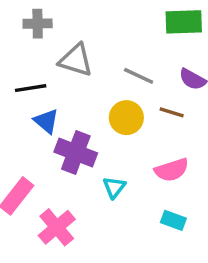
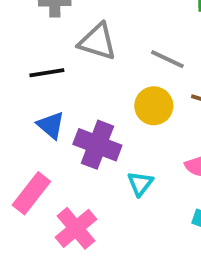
blue triangle: (46, 121) -> (51, 125), moved

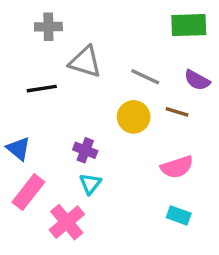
blue triangle: (51, 125) -> (18, 149), moved
purple cross: (97, 145) -> (85, 150), size x0.6
cyan triangle: (140, 184) -> (90, 184), moved

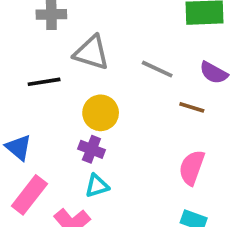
yellow circle: (134, 117) -> (101, 113), moved
pink semicircle: (177, 167) -> (192, 168), turned 128
cyan triangle: (90, 184) -> (97, 186), turned 35

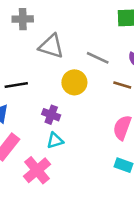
black line: (44, 82) -> (16, 85), moved
yellow circle: (101, 113) -> (74, 82), moved

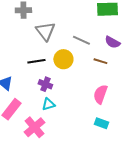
gray triangle: (51, 46) -> (45, 31), turned 35
black line: (16, 85) -> (36, 61), moved

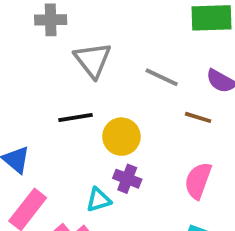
yellow circle: (63, 59) -> (121, 137), moved
purple cross: (45, 84) -> (127, 179), moved

